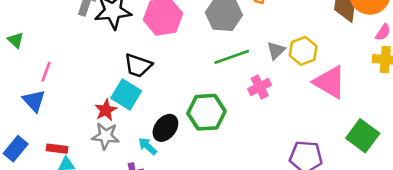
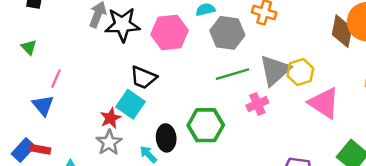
gray triangle: (276, 50) -> (275, 70), size x1.8
black ellipse: (165, 128) -> (166, 138), turned -45
gray star: (106, 136) -> (109, 142), turned 30
red rectangle: (57, 149) -> (41, 149), moved

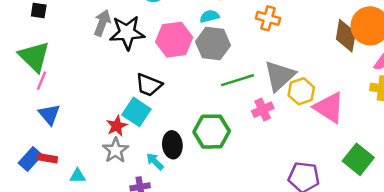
gray hexagon: (227, 33) -> (213, 44), moved
green triangle: (29, 47) -> (34, 57), size x2.0
yellow hexagon: (300, 72) -> (301, 91), moved
pink line: (56, 79) -> (42, 81), moved

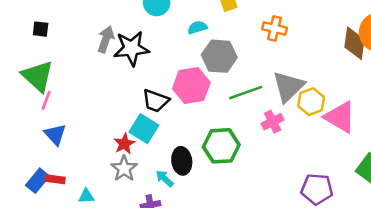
cyan semicircle: (209, 16) -> (197, 27), moved
pink hexagon: (174, 40) -> (191, 86), moved

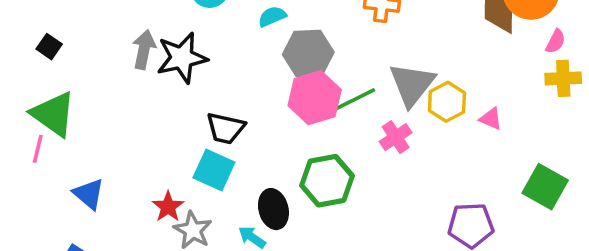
black square: (41, 29) -> (49, 47), turned 35
pink hexagon: (191, 86) -> (315, 98), moved
pink line: (46, 100) -> (38, 149), moved
pink triangle: (340, 117) -> (491, 119), size x0.5
red star: (124, 144) -> (168, 207), moved

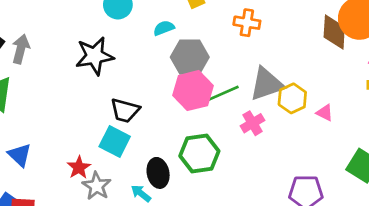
gray arrow: (144, 49) -> (21, 49), moved
gray triangle: (412, 84) -> (267, 84), turned 30

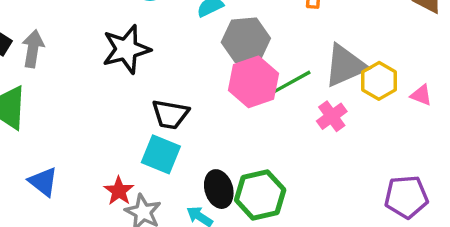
green hexagon: (199, 154) -> (260, 195), moved

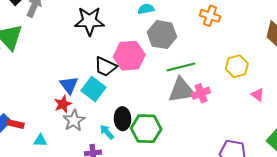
gray triangle: (345, 66) -> (182, 90), moved
yellow hexagon: (379, 81) -> (237, 66), moved
pink hexagon: (254, 82) -> (129, 56), moved
blue triangle: (43, 182) -> (69, 85), moved

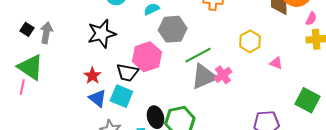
red star: (63, 104) -> (92, 76), moved

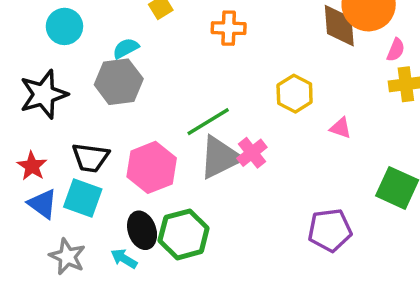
gray hexagon: (173, 29) -> (119, 82), moved
pink hexagon: (147, 57) -> (152, 167), moved

